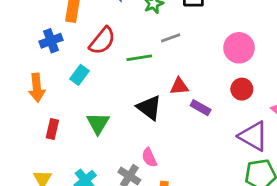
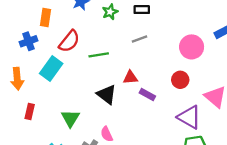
gray line: (171, 38) -> (139, 39), moved
pink circle: (239, 48) -> (192, 47), moved
cyan rectangle: (79, 75) -> (51, 68), size x1.5
green triangle: (98, 123) -> (70, 118), moved

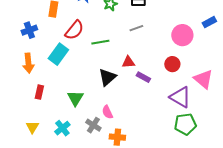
blue cross: (28, 41) -> (29, 30), moved
black triangle: (107, 95) -> (107, 77), turned 42

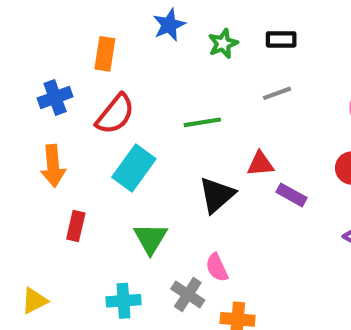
red semicircle: (74, 30) -> (115, 114), moved
cyan rectangle: (58, 54) -> (134, 168), moved
yellow triangle: (32, 127) -> (34, 301), moved, turned 32
cyan cross: (62, 128) -> (124, 301), turned 35

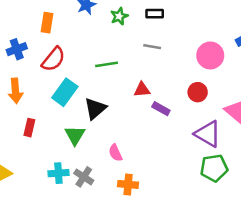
gray line: (277, 93) -> (152, 47), turned 30
black triangle: (217, 195) -> (95, 109), moved
gray cross: (188, 295) -> (84, 177), moved

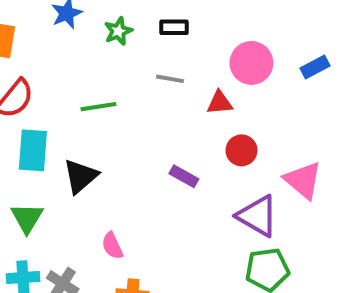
pink circle: (210, 55) -> (251, 63), moved
red triangle: (142, 90) -> (220, 103), moved
cyan rectangle: (65, 92) -> (33, 150), turned -32
green triangle: (75, 135) -> (27, 218), moved

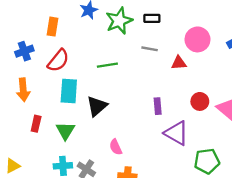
green star: (118, 31) -> (119, 21), size x1.6
red circle: (241, 150) -> (200, 101), moved
purple rectangle: (184, 176) -> (158, 106), turned 56
purple triangle: (257, 216) -> (176, 133), moved

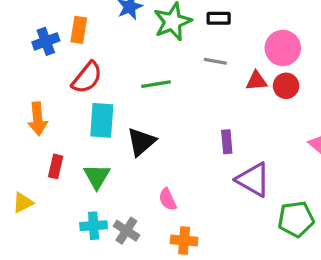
blue cross: (24, 51) -> (46, 41), moved
red circle: (200, 101) -> (286, 86), moved
yellow triangle: (13, 166) -> (23, 203), moved

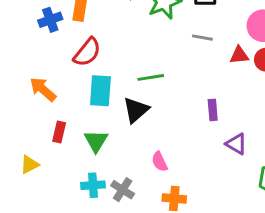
green line: (156, 84) -> (151, 77), moved
orange arrow: (38, 119) -> (43, 89), turned 136
purple triangle: (253, 180) -> (236, 144), size x0.7

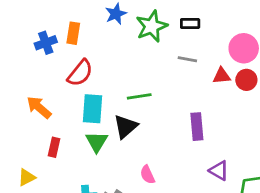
purple rectangle: (213, 110) -> (197, 127), size x1.4
green triangle: (96, 141) -> (97, 142), moved
purple triangle: (236, 144) -> (219, 171), moved

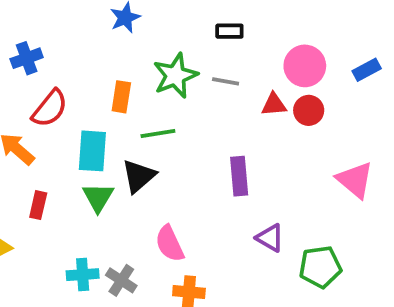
green star: (152, 26) -> (175, 76), moved
orange rectangle: (73, 33) -> (121, 97), moved
red semicircle: (80, 73) -> (50, 108), moved
pink semicircle: (147, 175) -> (170, 244), size x1.4

